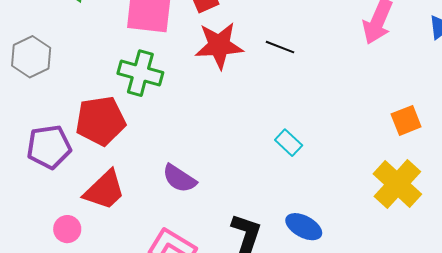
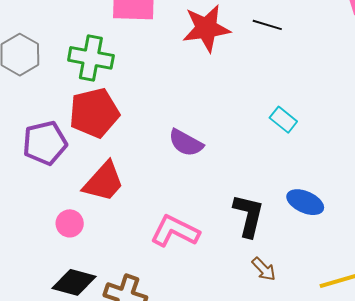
green cross: (140, 73) -> (91, 58), moved
purple semicircle: (179, 178) -> (186, 143), moved

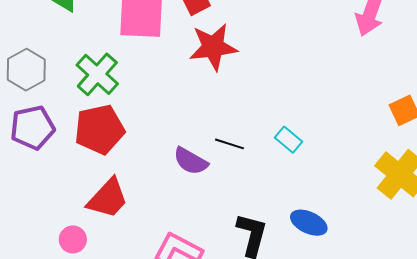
black line: (267, 25) -> (230, 144), moved
green cross: (91, 58) -> (97, 74), turned 30
purple pentagon: (45, 143) -> (32, 128), moved

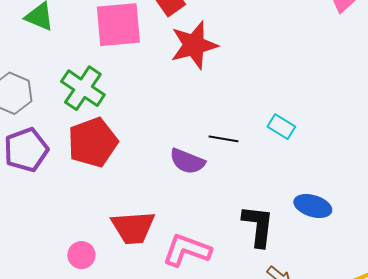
red trapezoid: (108, 198) -> (133, 228), moved, turned 51

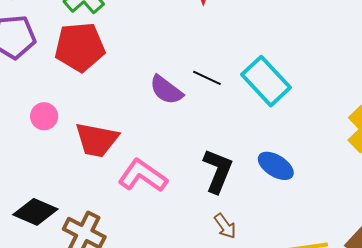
cyan rectangle: (281, 127) -> (266, 81), size x1.8
pink circle: (81, 255) -> (44, 116), moved

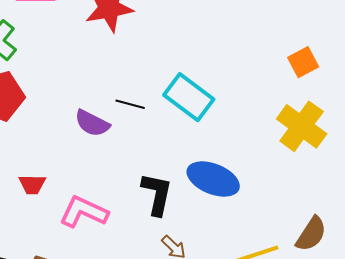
red trapezoid: (97, 140) -> (32, 184), size x0.6
blue ellipse: (276, 166) -> (213, 179), size x1.4

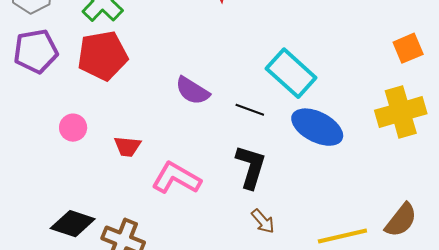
black line: (130, 104) -> (250, 110), moved
yellow cross: (302, 126) -> (401, 112), turned 33
blue ellipse: (213, 179) -> (317, 127), moved

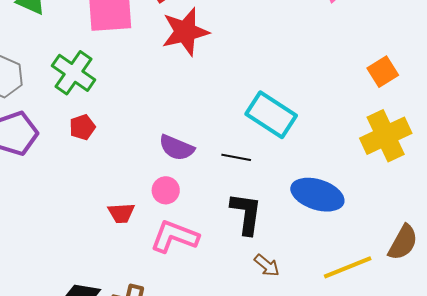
red pentagon: (103, 56) -> (82, 127), size x0.5
blue ellipse: (317, 127) -> (317, 195), moved
pink circle: (73, 128) -> (166, 190), moved

